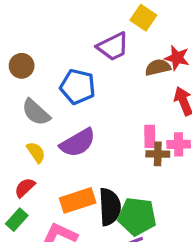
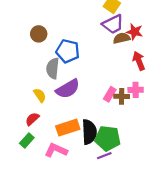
purple trapezoid: (113, 47) -> (113, 24), moved
brown circle: (22, 66) -> (39, 34), moved
gray semicircle: (36, 112) -> (53, 68), moved, turned 54
pink rectangle: (150, 136) -> (110, 94), moved, turned 32

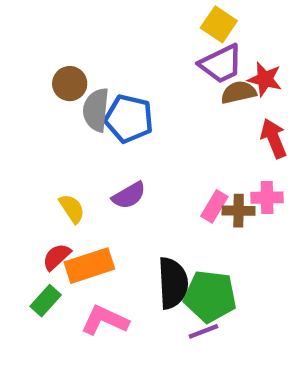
gray semicircle: (53, 68) -> (96, 110), moved
purple semicircle: (68, 89) -> (129, 195), size x0.7
orange rectangle: (68, 128) -> (89, 266), moved

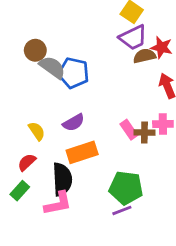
gray semicircle: (96, 110) -> (52, 67), turned 120
pink rectangle: (214, 206) -> (129, 130), turned -66
orange rectangle: (89, 266) -> (82, 152), moved
black semicircle: (173, 283) -> (62, 179), moved
pink L-shape: (105, 320) -> (58, 203), turned 144

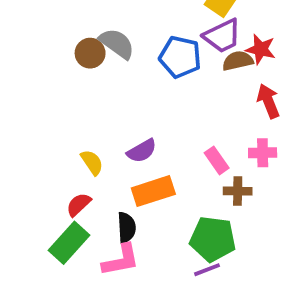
gray semicircle: (52, 67) -> (117, 44), moved
blue pentagon: (74, 73) -> (180, 57), moved
brown cross: (144, 132) -> (238, 191), moved
black semicircle: (62, 179) -> (126, 228), size x0.7
green rectangle: (20, 191) -> (69, 243), size x1.5

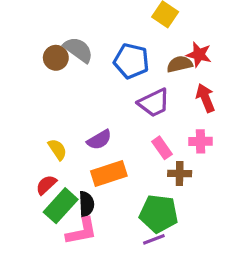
purple trapezoid: (222, 36) -> (154, 103), moved
green rectangle: (69, 243) -> (61, 206), moved

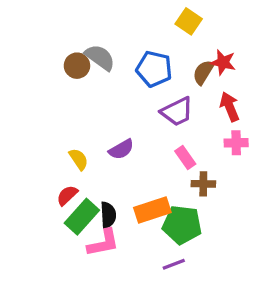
brown semicircle: (180, 64) -> (203, 72), turned -45
pink cross: (201, 141) -> (236, 143), moved
orange rectangle: (109, 174) -> (152, 210), moved
purple line: (154, 239) -> (174, 264), moved

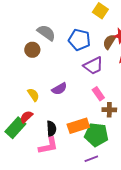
brown circle: (77, 66) -> (32, 50), moved
green rectangle: (82, 217) -> (15, 128), moved

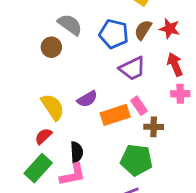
brown semicircle: (109, 42) -> (143, 30), moved
yellow semicircle: (33, 95) -> (53, 107), size x1.5
orange rectangle: (78, 126) -> (115, 115), moved
green rectangle: (15, 128) -> (38, 168), moved

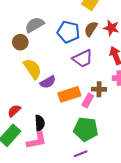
gray semicircle: (70, 25) -> (35, 25), turned -66
pink rectangle: (139, 106) -> (88, 101), moved, turned 64
yellow semicircle: (53, 107) -> (33, 69), moved
brown cross: (154, 127) -> (99, 89), moved

